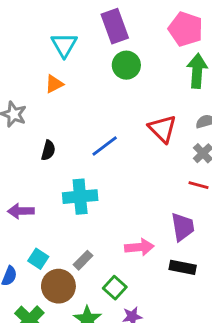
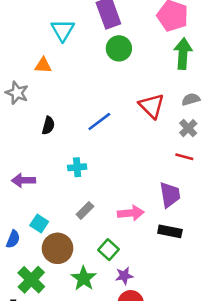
orange triangle: (54, 84) -> (43, 65), moved, turned 30
cyan cross: (80, 197) -> (77, 167), size x0.6
gray rectangle: (83, 260) -> (85, 210), moved

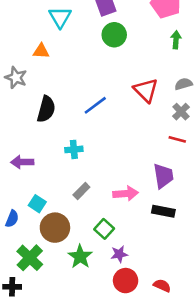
green arrow: (183, 54) -> (176, 40), size x0.6
black semicircle: (48, 125) -> (46, 109), size x1.5

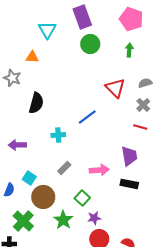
green arrow: (176, 40) -> (129, 50), moved
blue line: (95, 105) -> (87, 117), moved

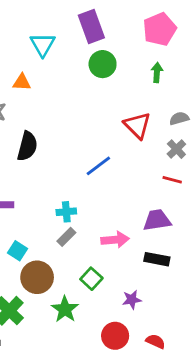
pink pentagon: (131, 19) -> (160, 29), turned 30
cyan cross: (58, 135) -> (66, 212), moved
purple trapezoid: (129, 156) -> (157, 220), turned -90
purple star: (94, 218) -> (132, 300), moved

